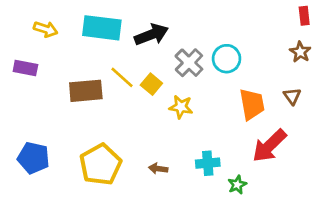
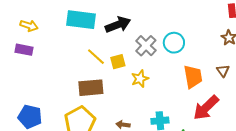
yellow arrow: (46, 29) -> (29, 26), moved
yellow square: (151, 84) -> (118, 62), turned 35
brown rectangle: (86, 91) -> (91, 88), moved
yellow star: (181, 107) -> (140, 79), turned -30

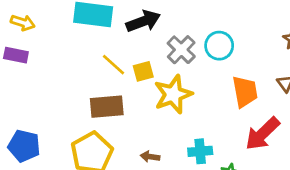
yellow star: (140, 79) -> (173, 94), size x1.6

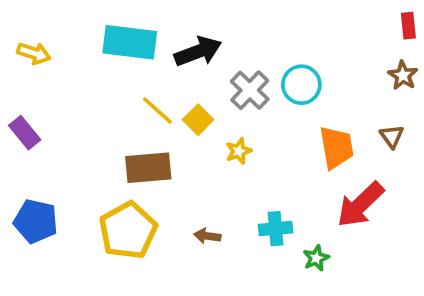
purple rectangle: (16, 55) -> (25, 133), moved, turned 40
yellow square: (143, 71) -> (198, 120), turned -30
yellow star: (173, 94) -> (239, 151), size x0.5

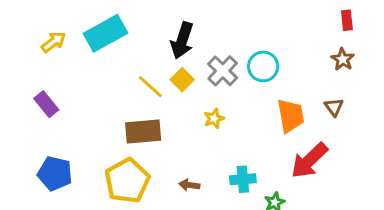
cyan rectangle: (130, 42) -> (106, 33), moved, turned -36
black arrow: (198, 51) -> (182, 40), turned 129
yellow arrow: (34, 53) -> (53, 42), turned -55
yellow square: (198, 120) -> (182, 80), moved

